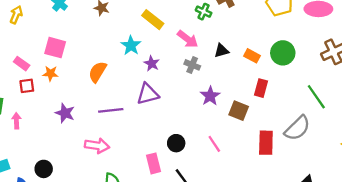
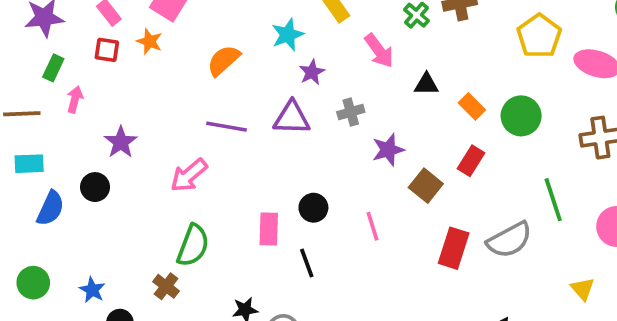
gray cross: (192, 65) -> (351, 112), moved, turned 35
purple star: (65, 113) -> (121, 142), moved
pink arrow: (97, 146) -> (189, 175), turned 115

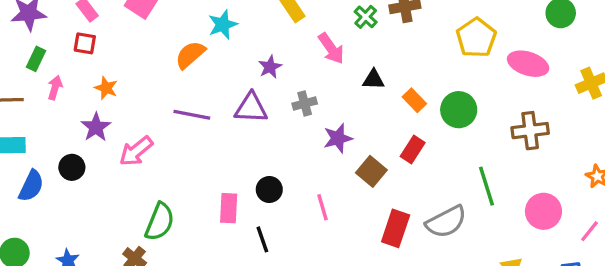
cyan star: (288, 35) -> (223, 25), moved
orange star: (149, 41) -> (106, 88), moved
pink arrow: (189, 175) -> (136, 151), moved

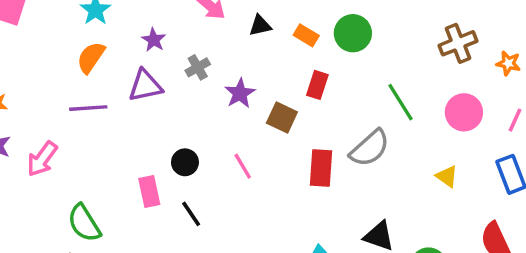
orange semicircle: (190, 55) -> (91, 57), moved
brown cross: (530, 131) -> (458, 43), moved
green semicircle: (160, 222) -> (84, 223), turned 141

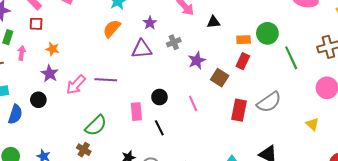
orange rectangle: (306, 35) -> (244, 40), moved, turned -40
green line: (401, 102) -> (291, 58), moved
purple line: (88, 108) -> (106, 80), moved
green semicircle: (84, 223) -> (96, 125), turned -110

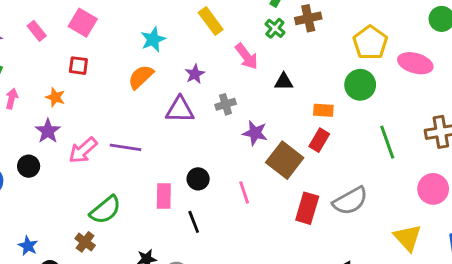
red square: (36, 24) -> (78, 66), moved
green circle: (267, 33) -> (360, 85), moved
purple star: (197, 60) -> (255, 133), turned 30
brown square: (220, 78) -> (285, 160), size x1.4
yellow triangle: (312, 124) -> (408, 238), size x1.5

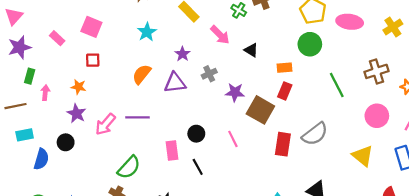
orange semicircle: (141, 77) -> (142, 74), moved
black triangle: (284, 82) -> (251, 50), turned 40

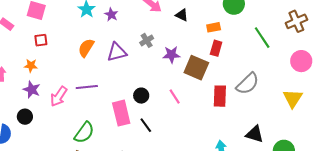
purple star: (182, 54) -> (111, 15), moved
pink rectangle: (172, 150) -> (121, 113), size x1.4
yellow triangle: (363, 156) -> (293, 98), turned 30

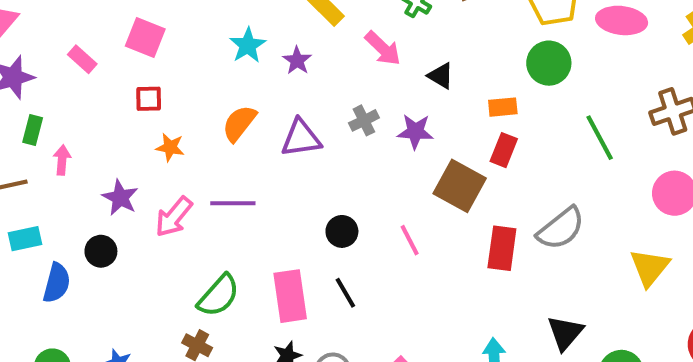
purple star: (172, 55) -> (415, 132), moved
orange star: (31, 66) -> (170, 147), moved
pink rectangle: (121, 113) -> (290, 296), moved
black triangle: (255, 134) -> (565, 333), turned 48

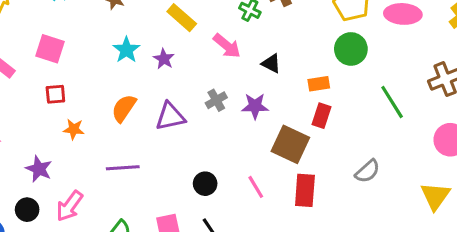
pink arrow: (174, 217) -> (70, 206), moved
gray semicircle: (561, 229) -> (367, 171), size x0.7
red rectangle: (502, 248) -> (305, 190), moved

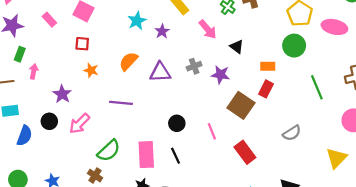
red rectangle: (305, 190) -> (245, 152), moved, turned -50

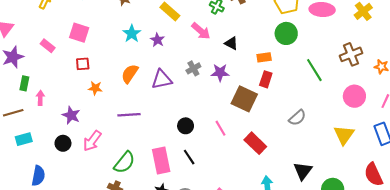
blue semicircle: (24, 136) -> (38, 176), moved

